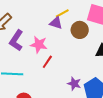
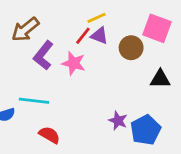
yellow line: (62, 13) -> (97, 18), moved
red line: (47, 62) -> (83, 36), moved

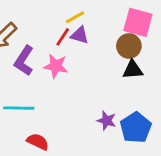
brown circle: (131, 48) -> (129, 46), moved
black triangle: (160, 79) -> (133, 70), moved

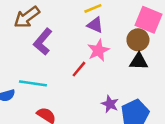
red line: (63, 37) -> (79, 69), moved
pink star: (56, 66) -> (98, 50), moved, turned 30

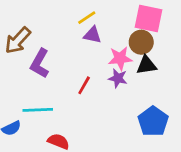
pink star: (98, 50) -> (120, 58), moved, turned 30
purple star: (110, 104) -> (118, 78), moved

